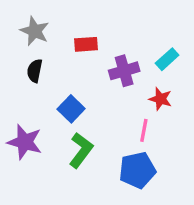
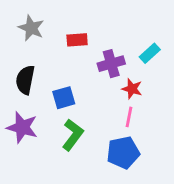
black semicircle: (35, 71) -> (25, 80), moved, size x1.4
red star: (160, 99) -> (132, 89), moved
blue square: (71, 109) -> (64, 98), turned 30

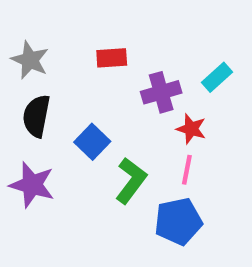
gray star: (31, 28) -> (30, 60), moved
blue square: (64, 98) -> (92, 142), turned -30
green L-shape: (73, 135) -> (131, 180), moved

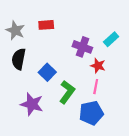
red rectangle: (112, 58) -> (46, 25), moved
purple cross: (161, 92) -> (82, 47), turned 36
purple star: (32, 185) -> (32, 104), moved

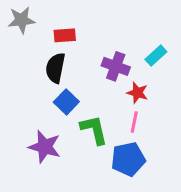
gray star: (15, 30) -> (21, 20), moved, turned -30
black semicircle: (19, 59) -> (55, 68), moved
green L-shape: (67, 92) -> (94, 130), turned -50

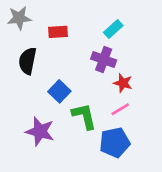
cyan rectangle: (156, 56) -> (113, 29), moved
black semicircle: (55, 68) -> (28, 61), moved
pink line: (134, 122) -> (120, 109), turned 48

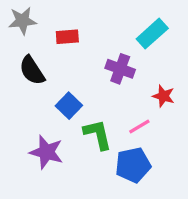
cyan rectangle: (113, 29) -> (152, 34), moved, size x1.4
black semicircle: (28, 61) -> (32, 70), turned -44
red star: (123, 83) -> (163, 96), moved

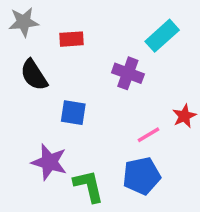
red star: (163, 96) -> (184, 116), moved, turned 30
blue square: (69, 106) -> (73, 113), turned -35
green L-shape: (98, 135) -> (89, 186), moved

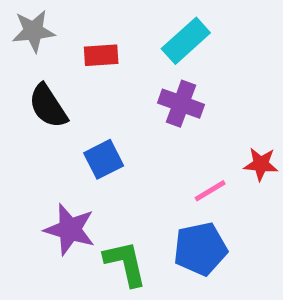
cyan rectangle: (162, 36) -> (186, 41), moved
blue square: (73, 113) -> (104, 159), turned -36
red star: (184, 116) -> (261, 164), turned 30

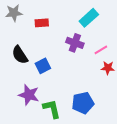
cyan rectangle: (186, 41) -> (89, 18), moved
black semicircle: (48, 106) -> (20, 55), moved
pink line: (210, 191) -> (101, 50), moved

